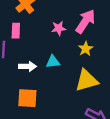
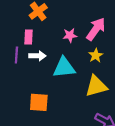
cyan triangle: (53, 62) -> (64, 68), size x1.6
white arrow: (27, 66) -> (38, 56), moved

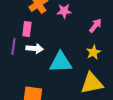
pink arrow: (96, 29) -> (95, 26), size x0.6
pink star: (70, 35) -> (64, 11), moved

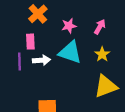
pink star: (64, 11) -> (69, 26), moved
cyan triangle: (61, 62) -> (70, 52), moved, turned 30

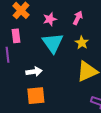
cyan triangle: (70, 52) -> (53, 43), turned 40
white arrow: (42, 60) -> (34, 72), moved

